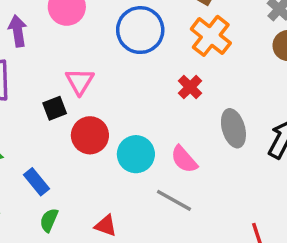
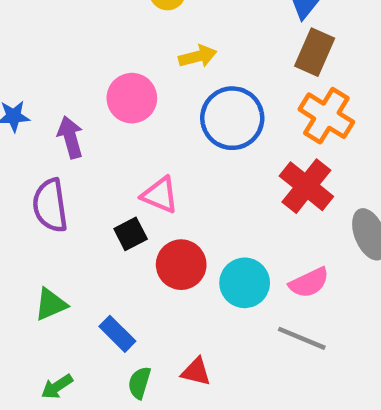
pink triangle: (80, 81) -> (160, 195), turned -32
red cross: (190, 87) -> (306, 186), size x1.6
pink semicircle: (184, 159) -> (309, 283), turned -68
red triangle: (106, 226) -> (196, 372), moved

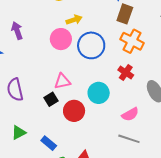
pink circle: (132, 98) -> (61, 39), moved
purple arrow: (70, 137) -> (17, 31), moved
red cross: (306, 186) -> (126, 72), size x0.7
pink triangle: (160, 195) -> (62, 81), turned -30
cyan circle: (245, 283) -> (99, 93), moved

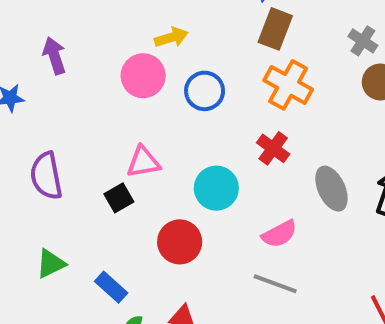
blue circle: (91, 45) -> (205, 91), size x0.7
red circle: (74, 111) -> (180, 242), moved

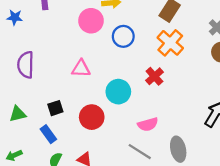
gray ellipse: (331, 189) -> (178, 149), moved
black square: (119, 198) -> (55, 108), moved

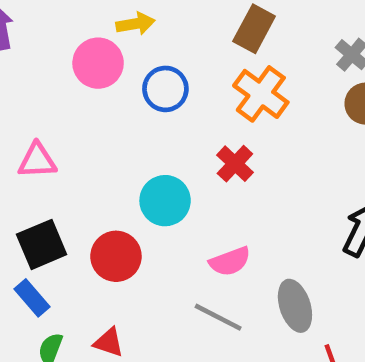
pink triangle: (81, 69) -> (37, 161), moved
black square: (55, 108) -> (42, 244), size x1.5

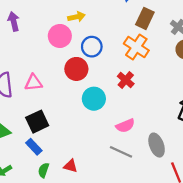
brown rectangle: (254, 29) -> (145, 18), moved
red circle: (116, 256) -> (76, 69), moved

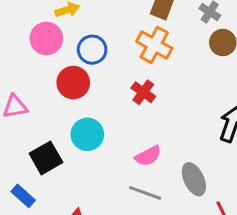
cyan circle: (94, 99) -> (87, 134), moved
black square: (37, 122) -> (46, 158), moved

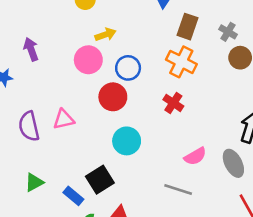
pink semicircle: (148, 156) -> (195, 156), moved
black square: (46, 158) -> (100, 180), moved
gray ellipse: (194, 179) -> (233, 163), moved

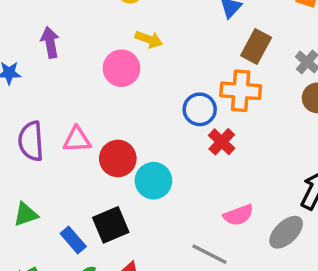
yellow arrow: (105, 35) -> (149, 39), turned 30
orange cross: (181, 62) -> (241, 91), turned -32
blue circle: (128, 68) -> (200, 109), moved
red circle: (113, 97) -> (118, 158), moved
gray ellipse: (233, 163) -> (286, 232), turned 64

